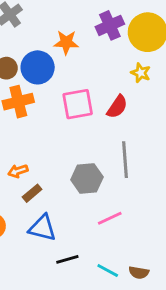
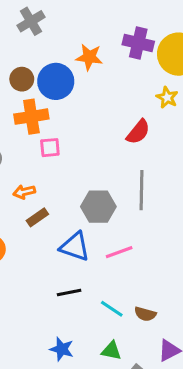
purple cross: (110, 25) -> (138, 43), turned 32
pink square: (78, 104) -> (50, 148), moved, size x0.6
blue triangle: (43, 228) -> (75, 247), moved

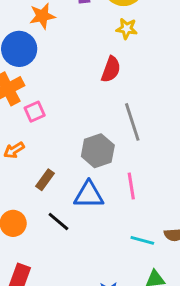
orange arrow: (24, 192) -> (14, 150), moved
pink line: (119, 252) -> (131, 186), turned -60
black line: (69, 293) -> (58, 222), moved, turned 70

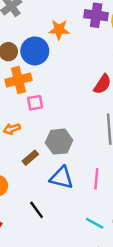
gray hexagon: (98, 151) -> (59, 142), moved
black line: (58, 222) -> (37, 210), moved

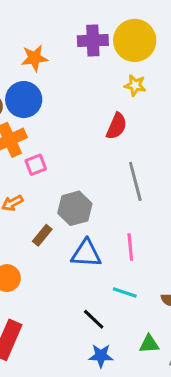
orange star: (59, 30) -> (34, 58), moved
black line: (37, 210) -> (94, 319), moved
cyan line: (95, 223) -> (125, 293), moved

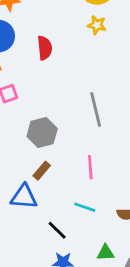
red semicircle: (117, 126) -> (45, 48), moved, turned -30
brown rectangle: (42, 235) -> (42, 171), moved
blue triangle: (86, 254) -> (24, 197), moved

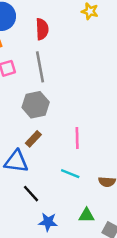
gray line: (96, 110) -> (40, 67), moved
black line: (57, 230) -> (31, 194), moved

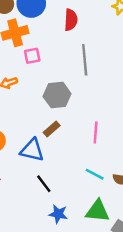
gray line: (40, 67) -> (85, 60), moved
cyan line: (70, 174) -> (95, 174), moved
green triangle: (87, 215) -> (98, 211), size x1.5

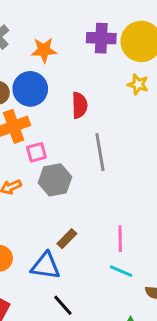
gray hexagon: (57, 95) -> (55, 180), moved
cyan line: (95, 174) -> (121, 271), moved

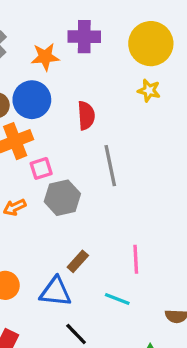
purple cross: (101, 38) -> (84, 37), moved
cyan line: (121, 271) -> (117, 299), moved

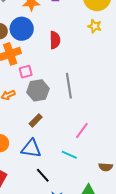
gray line: (110, 166) -> (69, 86), moved
pink line: (136, 259) -> (82, 130), turned 36
brown rectangle: (78, 261) -> (36, 120), moved

